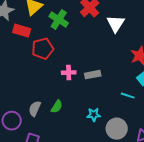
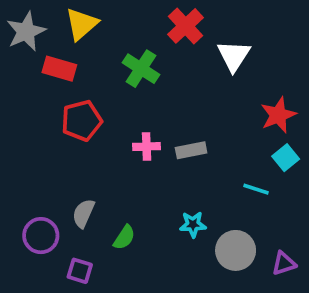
green cross: (59, 20) -> (141, 69), moved
red pentagon: (43, 49) -> (82, 121), moved
green semicircle: (57, 107) -> (124, 237), moved

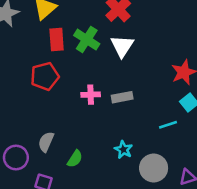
white triangle: (234, 56) -> (122, 46), moved
red rectangle: (59, 69) -> (57, 40), moved, turned 70
cyan line: (256, 189) -> (168, 125), turned -36
cyan star: (193, 224) -> (123, 150), turned 30

